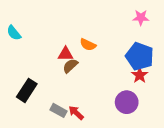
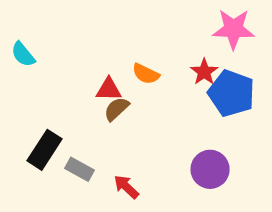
pink star: (141, 18) -> (233, 29), size x1.5
red star: (140, 75) -> (204, 72), moved
gray rectangle: (58, 110) -> (79, 169), moved

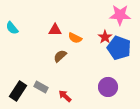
red triangle: (109, 89) -> (55, 30), moved
black rectangle: (44, 150) -> (18, 91), moved

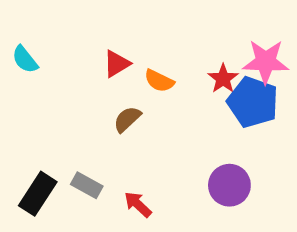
pink star: (120, 15) -> (266, 62), moved
red triangle: (55, 30) -> (117, 64), turned -32

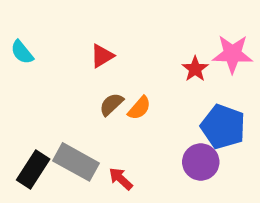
orange semicircle: (159, 81) -> (139, 108), moved, turned -75
blue pentagon: (253, 102) -> (223, 127), moved
gray rectangle: (87, 185) -> (76, 162), size x1.6

